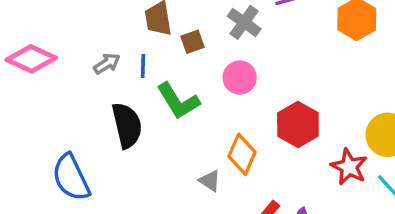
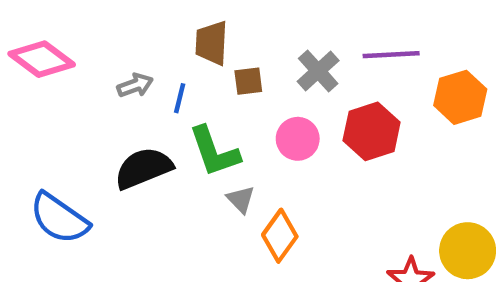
red hexagon: (298, 124) -> (372, 131), moved
black semicircle: (127, 125) -> (143, 168), turned -111
blue semicircle: (71, 177) -> (59, 218), turned -42
gray triangle: (210, 181) -> (241, 199), moved

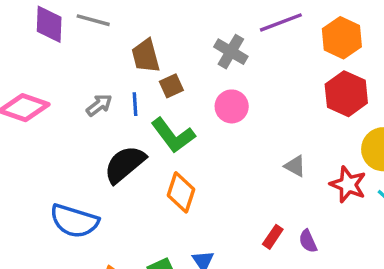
brown square: (248, 81) -> (171, 86), moved
red hexagon: (372, 131) -> (346, 94), moved
gray triangle: (241, 199) -> (295, 166), moved
orange diamond: (280, 236) -> (181, 192), moved

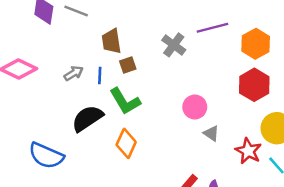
pink circle: (232, 106) -> (195, 107), moved

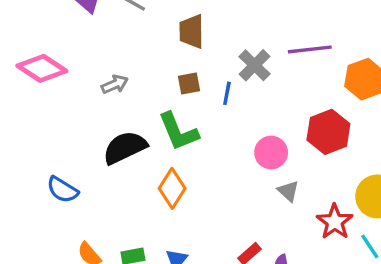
brown trapezoid: (111, 41) -> (191, 31), moved
blue line: (100, 75) -> (227, 93), moved
red hexagon: (254, 85) -> (328, 132), moved
blue semicircle: (46, 156) -> (62, 190), size x0.7

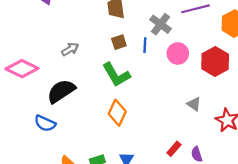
pink diamond: (42, 68) -> (22, 69), moved
black semicircle: (125, 148) -> (61, 91), moved
pink circle: (271, 153) -> (178, 53), moved

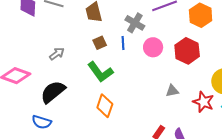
gray triangle: (194, 104) -> (172, 91), turned -40

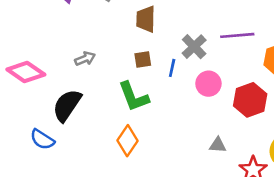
black semicircle: (53, 92) -> (67, 105), turned -32

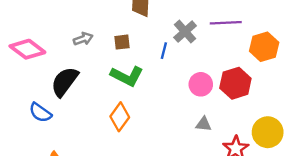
brown square: (143, 60) -> (122, 42), moved
pink circle: (208, 84) -> (201, 84), moved
green L-shape: (134, 97) -> (127, 76), turned -44

